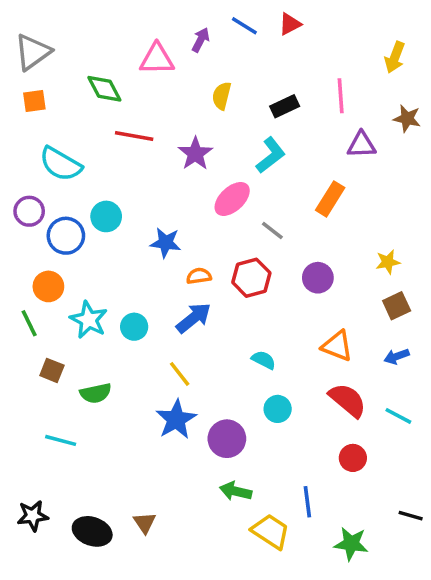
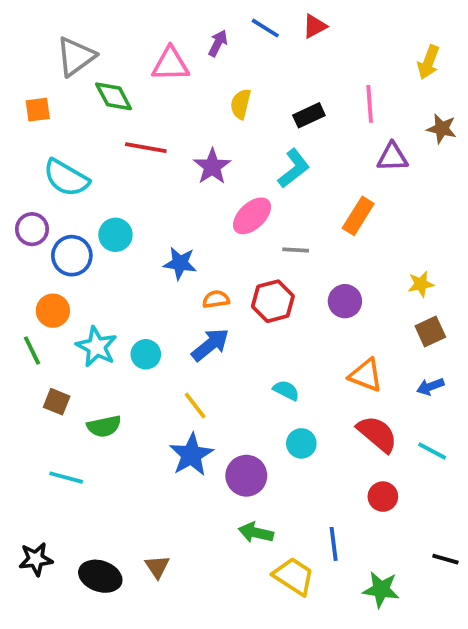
gray triangle: (33, 52) -> (76, 57), moved
gray line: (272, 230) -> (296, 250), turned -35

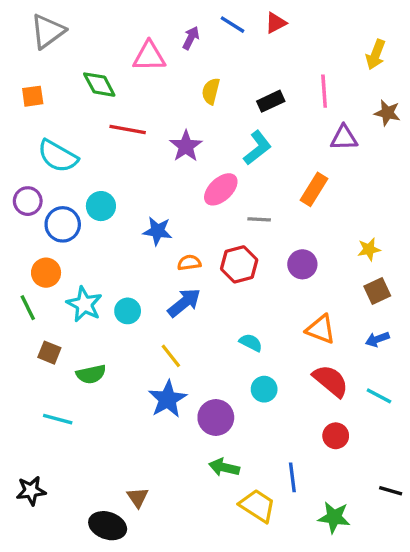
gray triangle: (76, 57) -> (48, 31), moved
black ellipse: (100, 576) -> (108, 526), moved

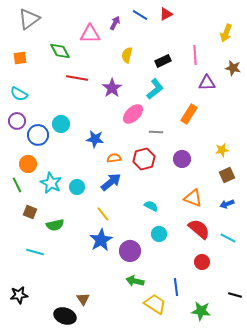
cyan semicircle: (58, 156) -> (19, 94), moved, size x0.7

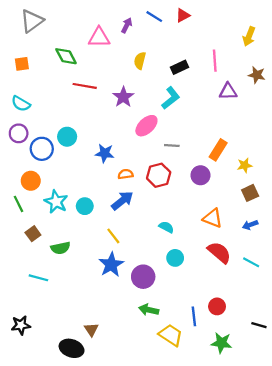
orange rectangle: (189, 114) -> (218, 150), moved
brown square: (30, 212) -> (33, 234), turned 32
red circle: (202, 262) -> (217, 306), moved

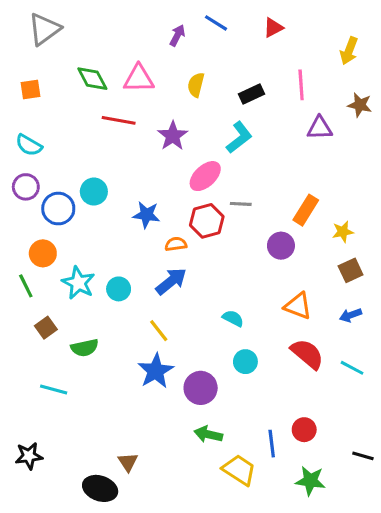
red triangle: (183, 15) -> (273, 28), moved
pink triangle: (99, 37) -> (139, 79), moved
red hexagon: (159, 175) -> (207, 221), moved

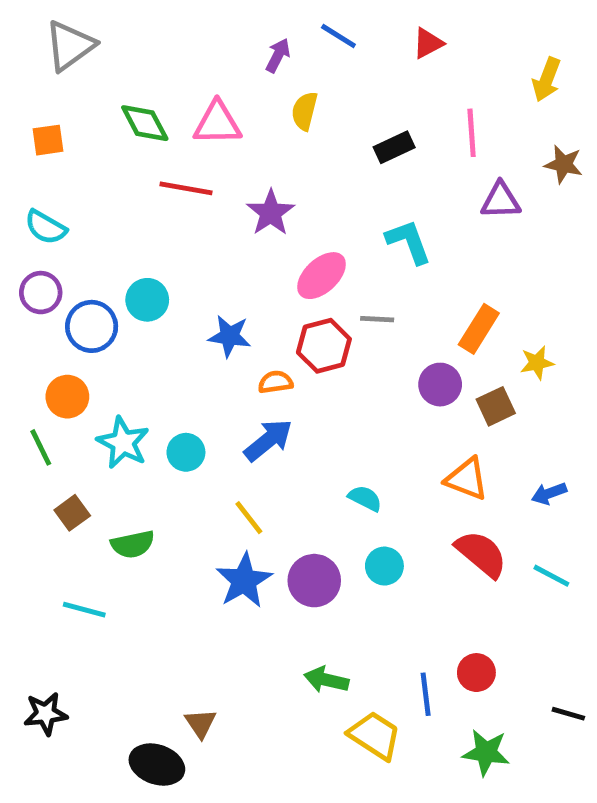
yellow semicircle: (196, 85) -> (305, 111), moved
cyan L-shape: (239, 137) -> (409, 242), moved, turned -72
brown square: (351, 270) -> (496, 406), moved
purple circle: (201, 388) -> (314, 581), moved

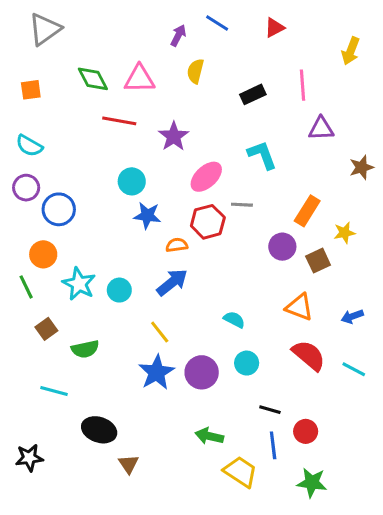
brown star: (564, 164) -> (362, 167), moved, turned -30
cyan circle: (147, 300) -> (132, 181), moved
black line: (568, 714) -> (270, 410), moved
black ellipse: (157, 765) -> (99, 430), moved

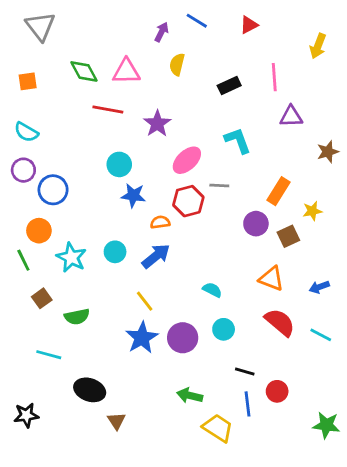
gray triangle: (45, 29) -> (40, 26), turned -32
cyan circle: (119, 290) -> (115, 252), moved
green star: (312, 483) -> (326, 425), moved

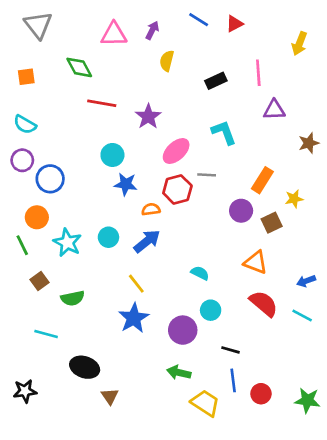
blue line: (197, 21) -> (199, 20), moved
pink triangle: (126, 71) -> (114, 34), moved
blue arrow: (319, 287) -> (306, 281), moved
purple circle: (183, 338) -> (183, 330), moved
red circle: (277, 391) -> (261, 394), moved

